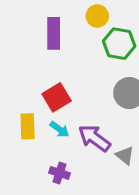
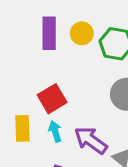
yellow circle: (97, 16) -> (82, 33), moved
cyan arrow: (60, 129) -> (55, 131), turned -144

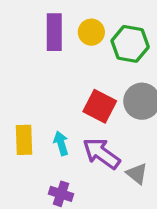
red square: (52, 99) -> (100, 106), moved, turned -32

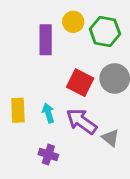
purple rectangle: (54, 32) -> (46, 40), moved

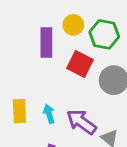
red square: (80, 83) -> (80, 64), moved

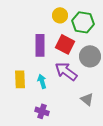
purple rectangle: (46, 42) -> (40, 45), moved
purple arrow: (81, 122) -> (66, 71), moved

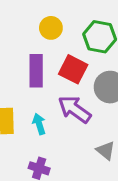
yellow circle: (60, 15) -> (51, 28), moved

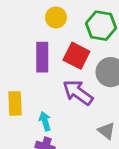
cyan arrow: (39, 124) -> (45, 121), moved

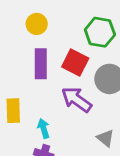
yellow circle: (56, 17) -> (37, 24), moved

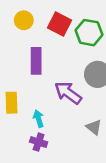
yellow circle: (37, 24) -> (24, 20), moved
red square: (75, 62) -> (59, 24), moved

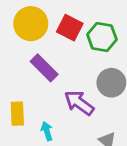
yellow circle: (24, 20) -> (31, 24), size x1.6
purple rectangle: (36, 61) -> (44, 68), turned -45

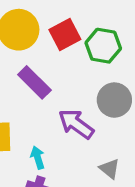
red square: (70, 28) -> (65, 34), turned 35

